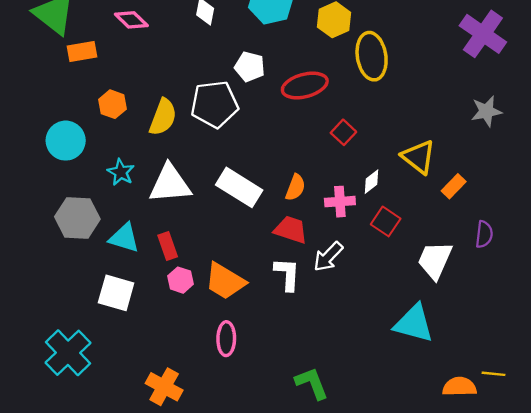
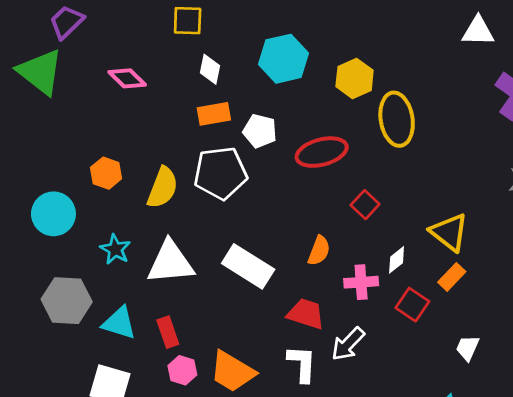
orange rectangle: (82, 51) -> (214, 114), moved
orange rectangle: (454, 186) -> (452, 277), moved
orange semicircle: (295, 187) -> (319, 251), moved
white trapezoid: (435, 260) -> (468, 348), size x0.6

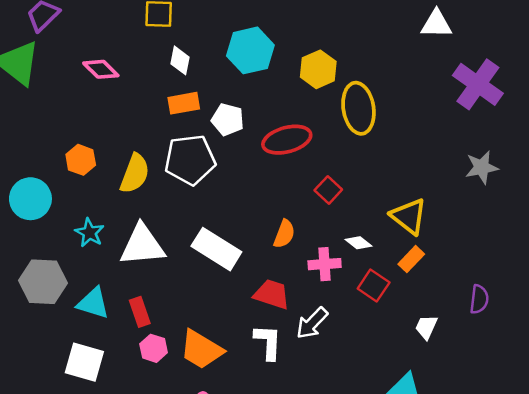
white diamond: (397, 260) -> (358, 243), turned 76

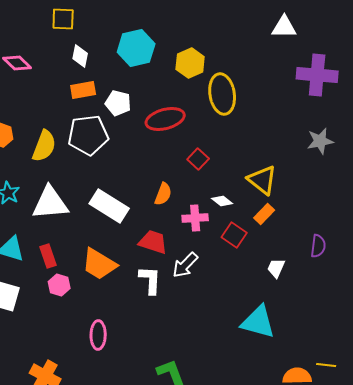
purple cross: (478, 84) -> (317, 75), turned -30
orange trapezoid: (201, 350) -> (99, 264), moved

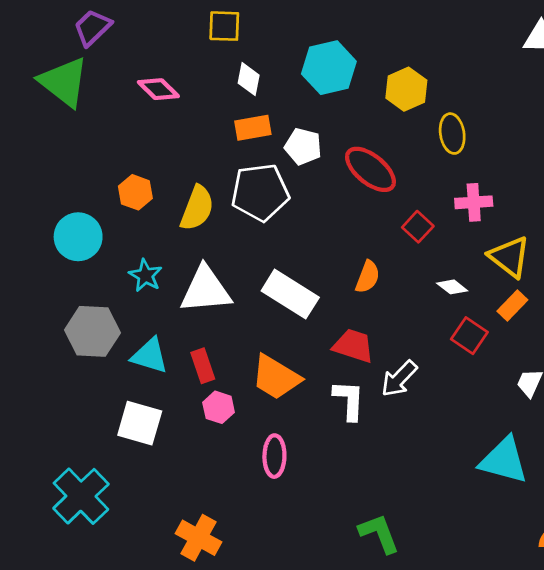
yellow ellipse: (222, 94) -> (452, 134), size x0.7
red ellipse: (165, 119) -> (370, 169), turned 54
pink cross: (195, 218) -> (474, 202), moved
pink ellipse: (98, 335) -> (274, 456), moved

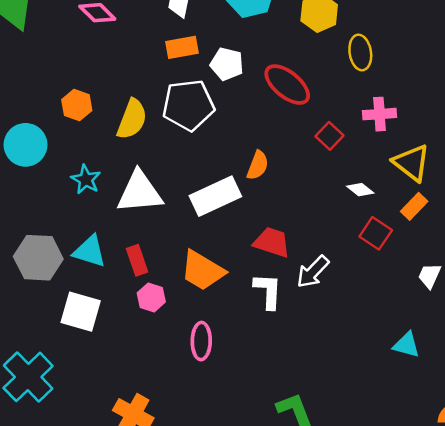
orange semicircle: (368, 277) -> (258, 165), moved
white rectangle: (290, 294) -> (215, 196), turned -57
gray hexagon: (92, 331) -> (38, 258), moved
cyan triangle: (504, 460) -> (406, 345), size x0.6

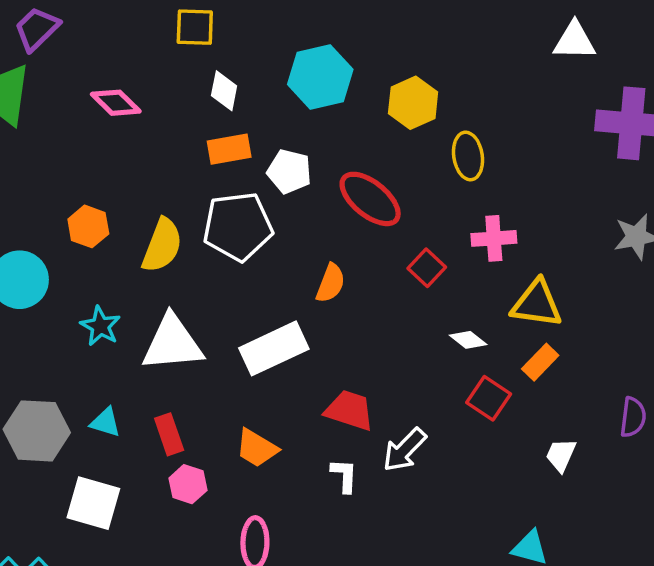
yellow triangle: (412, 163) -> (537, 304), turned -30
orange semicircle: (258, 165) -> (331, 283), moved
cyan triangle: (90, 251) -> (105, 422), size x0.7
orange trapezoid: (203, 271) -> (257, 448), size x0.7
white L-shape: (268, 291) -> (344, 476), size x0.7

